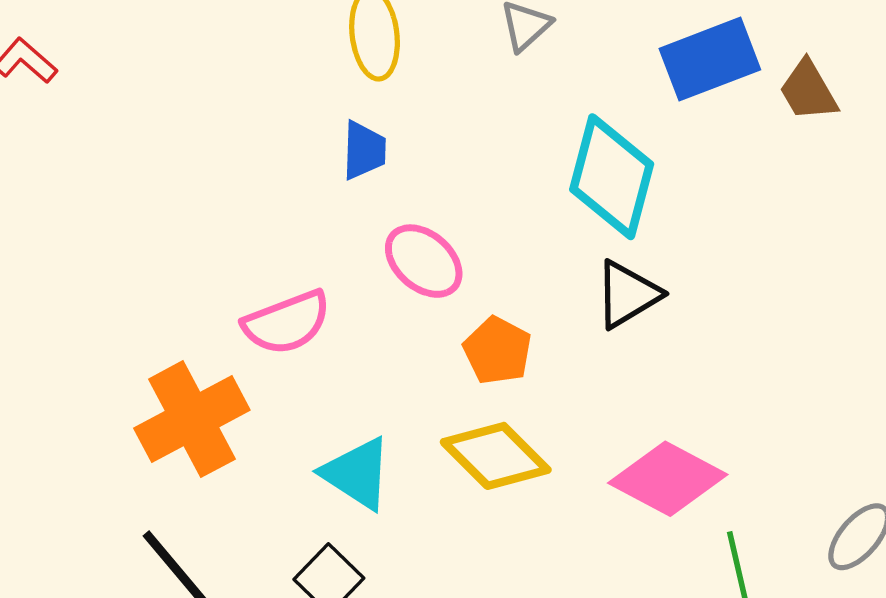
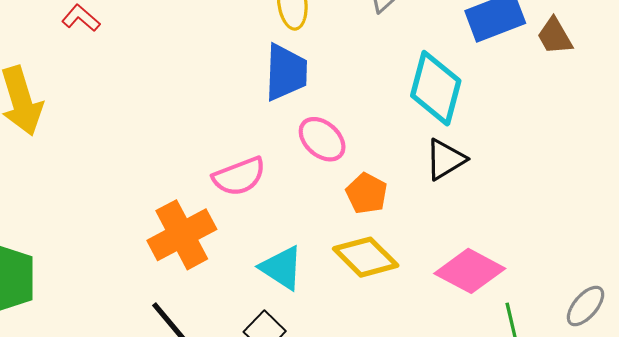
blue trapezoid: (364, 150) -> (286, 72), size x1.6

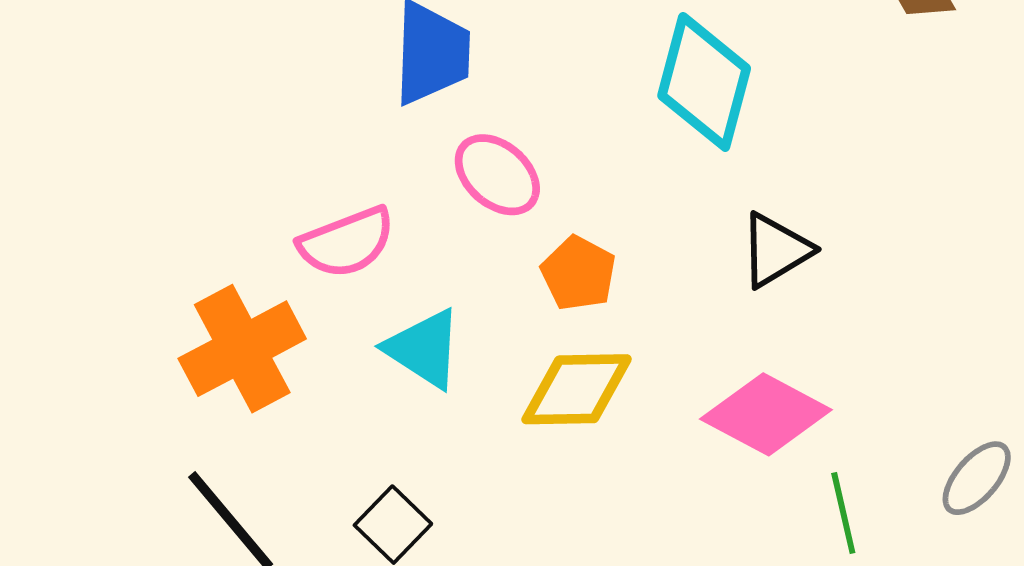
black triangle: (445, 159) -> (776, 250), moved
yellow diamond: (366, 257) -> (577, 389), turned -46
cyan triangle: (282, 268) -> (424, 349), moved

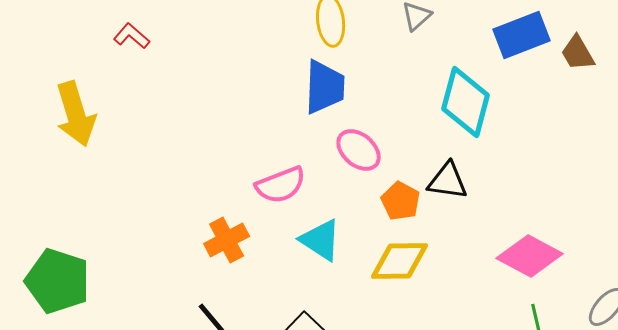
black triangle: (776, 250) -> (448, 181), moved, turned 39
orange cross: (242, 349) -> (227, 240), size x0.7
pink diamond: (766, 414) -> (530, 256), moved

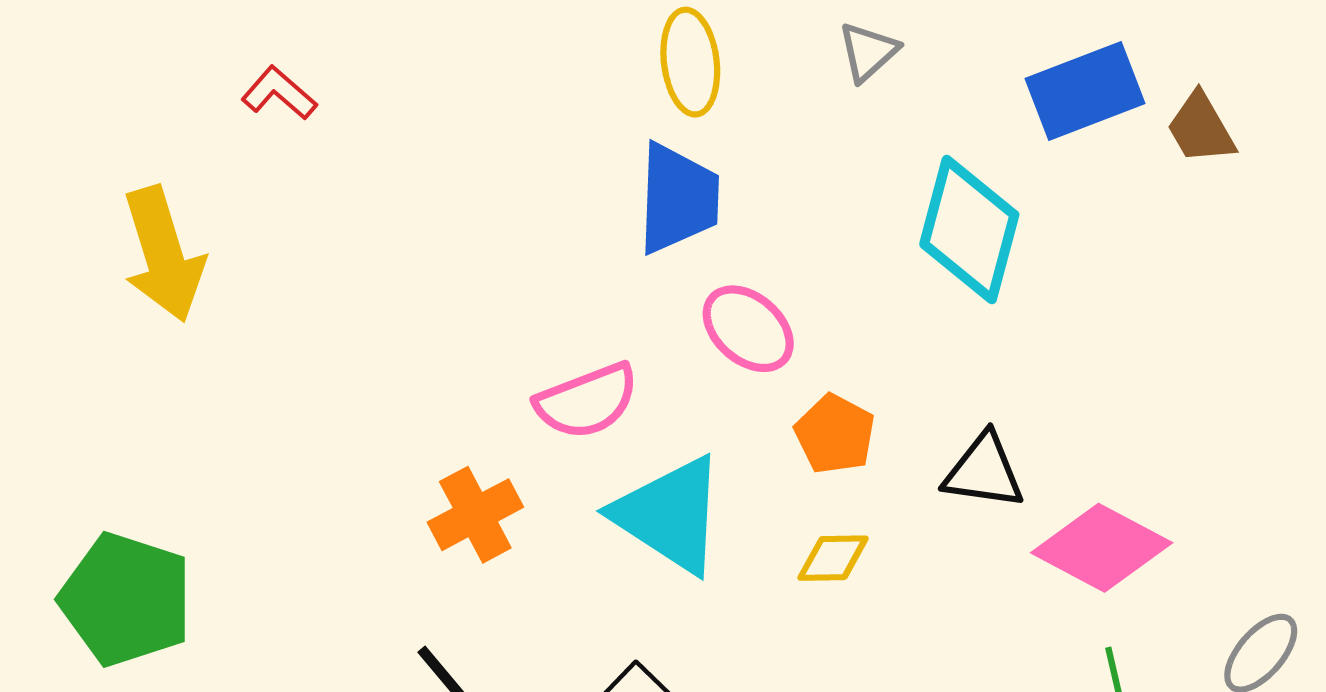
black triangle: (448, 181) -> (984, 471), moved
cyan triangle: (321, 240) -> (670, 515), size x1.4
yellow diamond: (400, 261) -> (833, 558), size x0.6

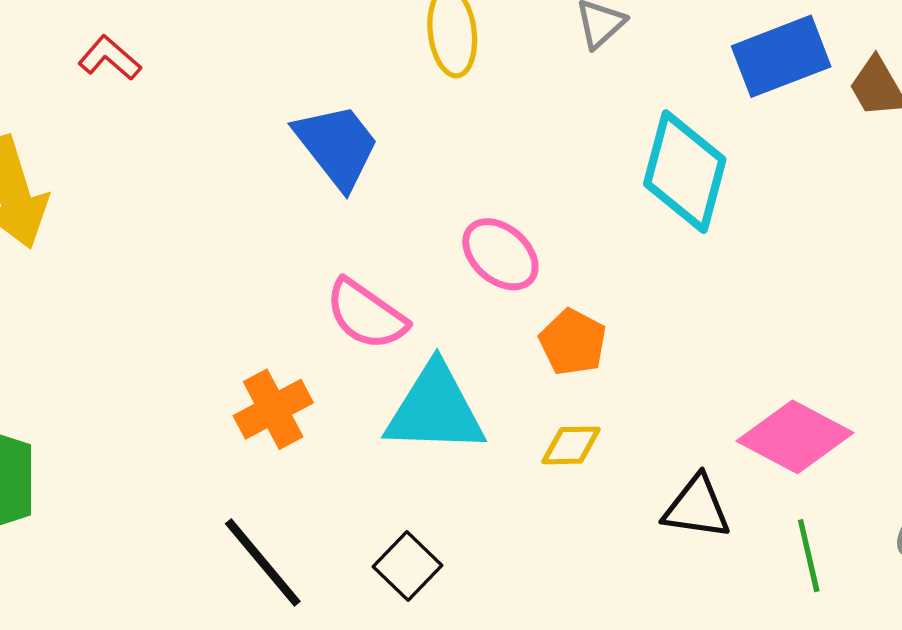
blue trapezoid: (678, 198) -> (337, 146), moved, turned -40
pink semicircle: (587, 401) -> (366, 315), turned 56
black triangle: (984, 471) -> (697, 507), moved
cyan triangle: (670, 515) -> (435, 409), turned -31

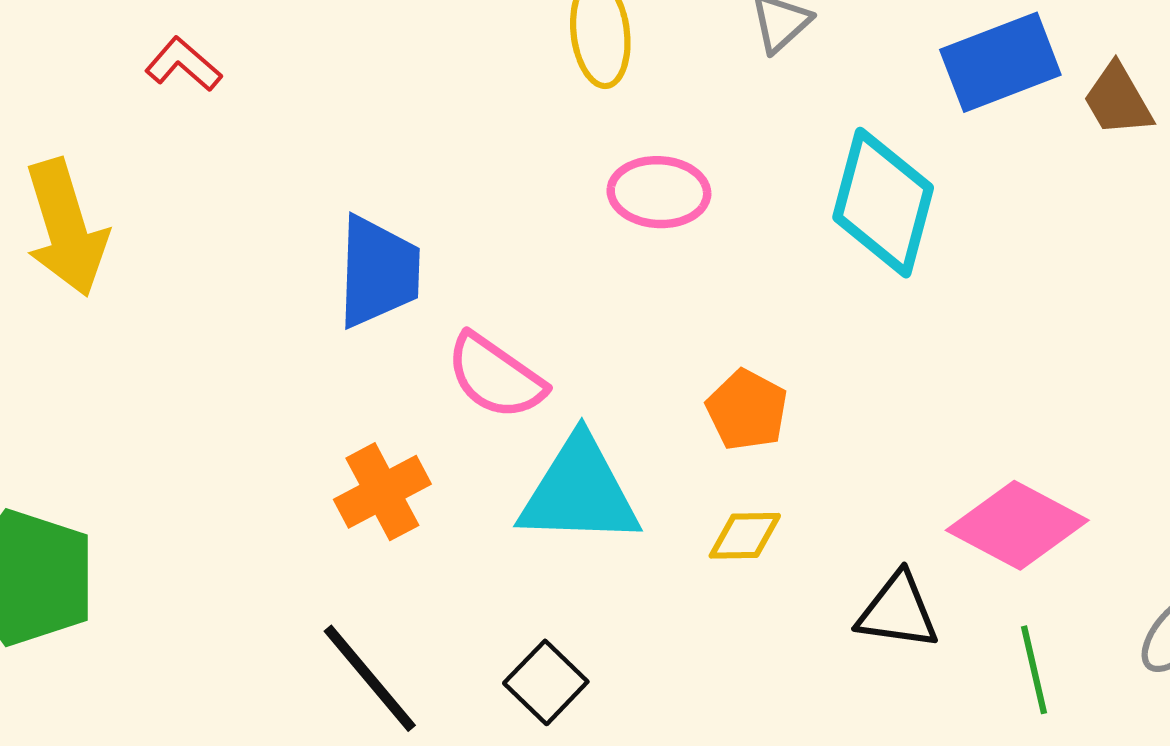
blue trapezoid: (337, 146) -> (378, 272), moved, turned 40
pink ellipse: (500, 254) -> (659, 192), moved, turned -38

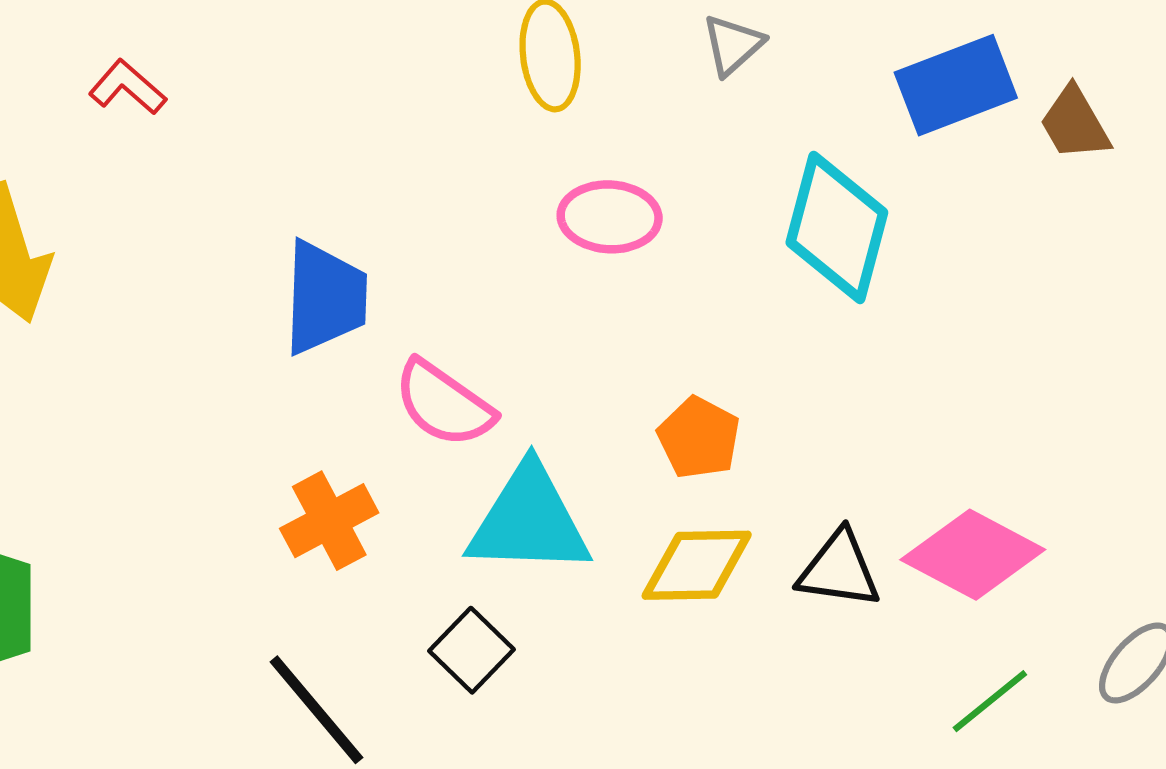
yellow diamond: (745, 536) -> (697, 565), size x1.5
black triangle: (898, 611) -> (839, 569), moved
green line: (1034, 670) -> (990, 701), turned 64
black square: (546, 682) -> (472, 650), moved

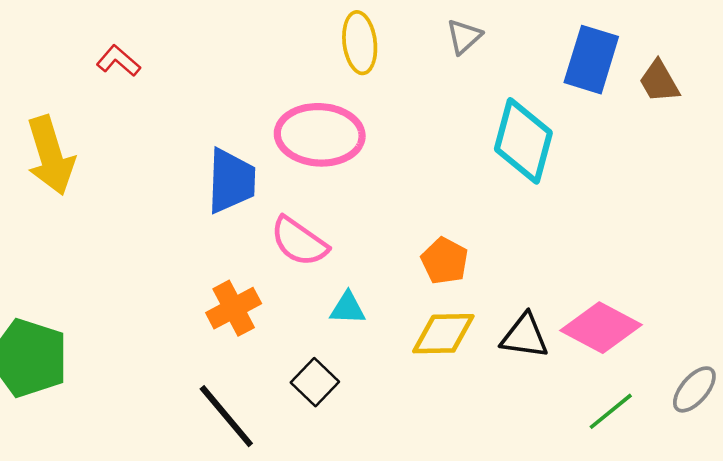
blue rectangle: (956, 85) -> (591, 60), turned -52
pink ellipse: (610, 217) -> (320, 135), moved, size x1.5
cyan triangle: (529, 521) -> (348, 308), size x0.5

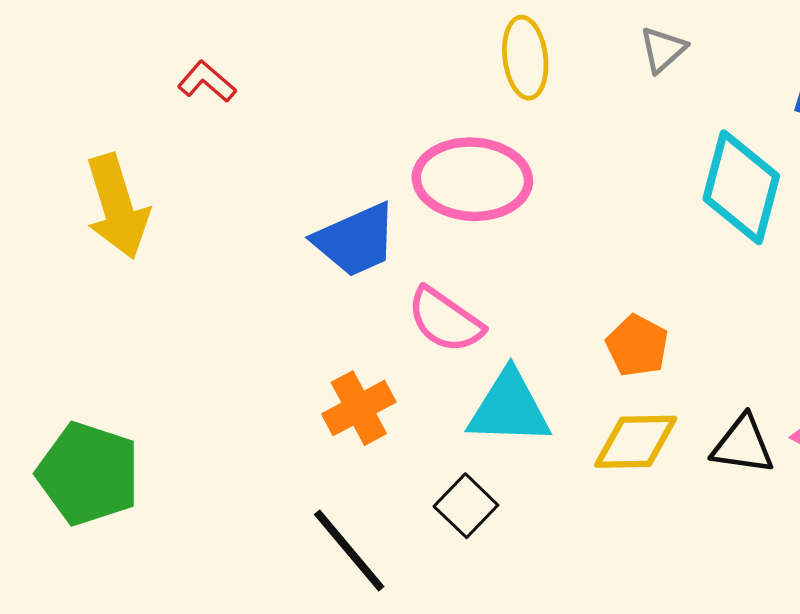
blue trapezoid: (231, 181) -> (356, 240), turned 64
cyan triangle: (348, 308) -> (509, 408), size x1.8

